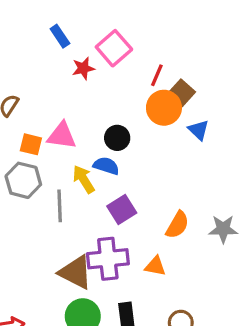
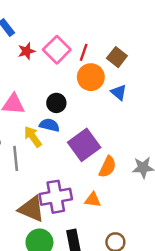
pink square: (114, 48) -> (57, 50), moved
brown square: (182, 93) -> (117, 57), moved
purple square: (122, 210) -> (84, 145), moved, size x1.4

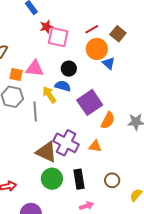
pink square: (57, 50) -> (58, 37), moved, turned -35
red line: (84, 52) -> (92, 29), turned 40
blue triangle: (119, 92) -> (109, 63), moved
purple cross: (56, 197) -> (66, 143), turned 35

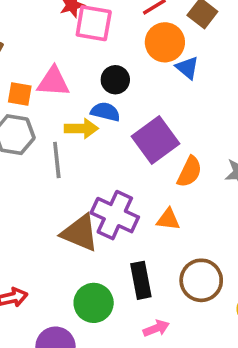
yellow arrow: (49, 95) -> (81, 129), turned 126
green circle: (52, 179) -> (94, 303), moved
brown circle: (112, 180) -> (201, 280), size x1.5

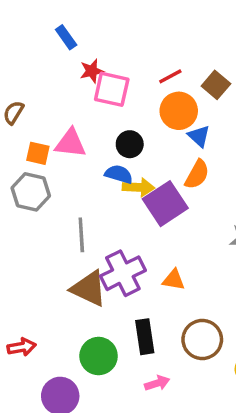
yellow arrow: (81, 129) -> (138, 187), moved
gray line: (57, 160) -> (81, 235), moved
orange semicircle: (189, 172) -> (197, 174), moved
purple cross: (115, 215) -> (123, 273), turned 36

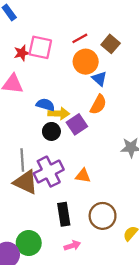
red star: (92, 71) -> (22, 53), moved
black circle: (130, 144) -> (51, 131), moved
purple square: (165, 204) -> (77, 124), size x0.7
gray line: (81, 235) -> (22, 160), moved
green circle: (99, 356) -> (29, 243), moved

